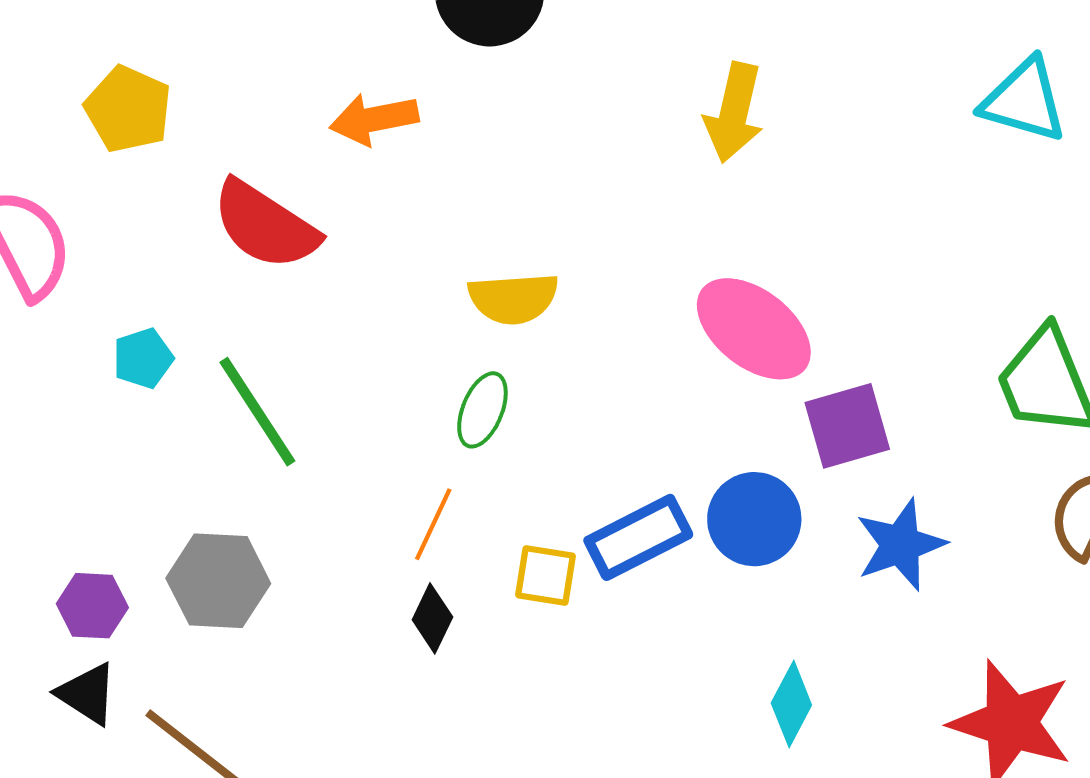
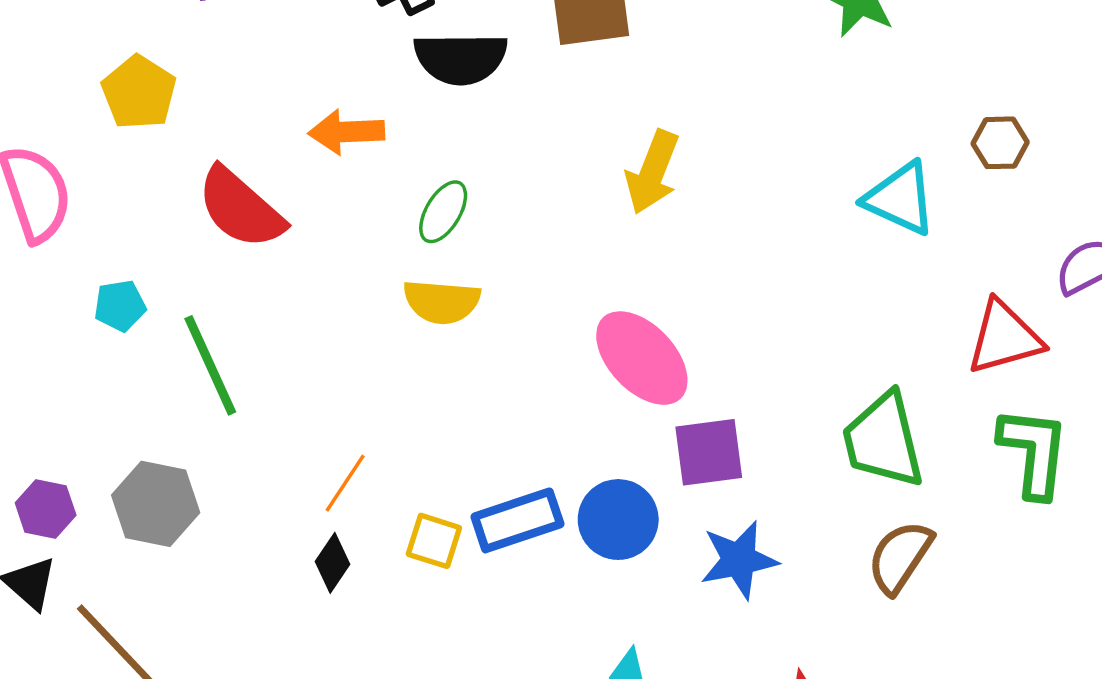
green ellipse: (482, 410) -> (443, 212), moved

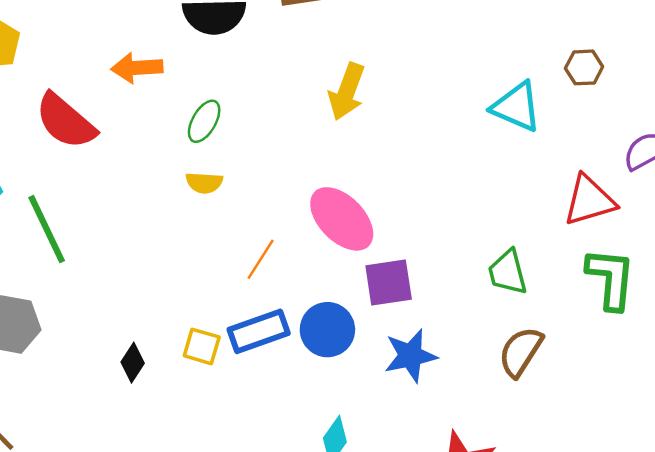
yellow semicircle: (442, 302) -> (204, 183), size x0.7
green trapezoid: (883, 440) -> (508, 272), size x0.7
orange line: (345, 483) -> (261, 259), moved

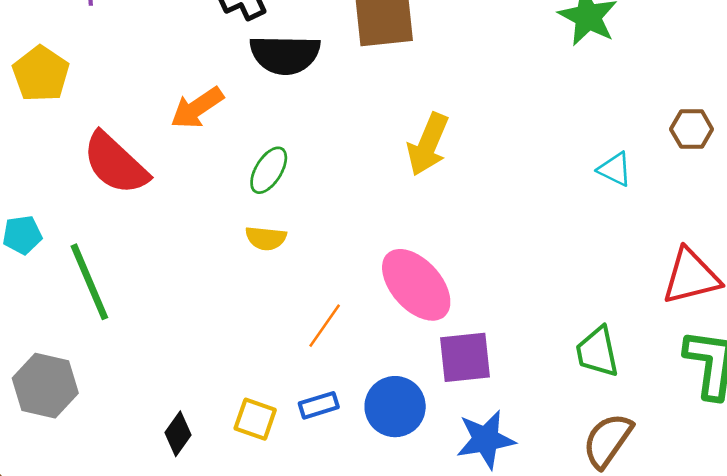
orange arrow: (137, 68) -> (197, 108), turned -33
cyan triangle: (516, 107) -> (615, 169), size x0.6
blue rectangle: (259, 331) -> (319, 405), size x0.6

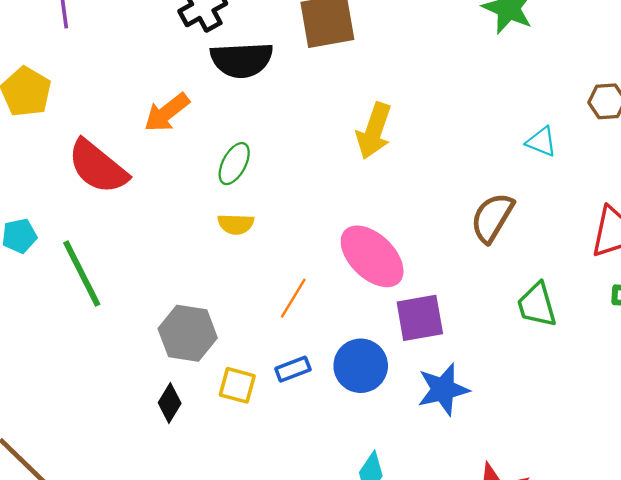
gray hexagon: (45, 386) -> (188, 333), moved
brown semicircle: (608, 440) -> (492, 218), moved

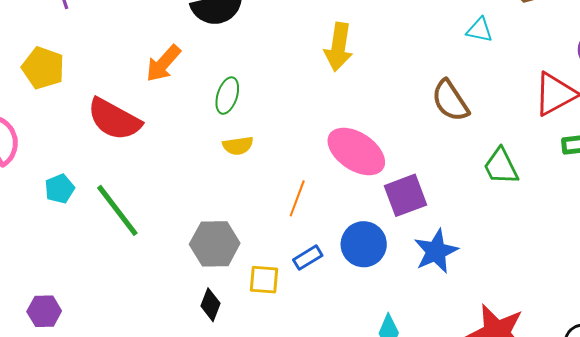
brown semicircle: (492, 218) -> (450, 101), turned -54

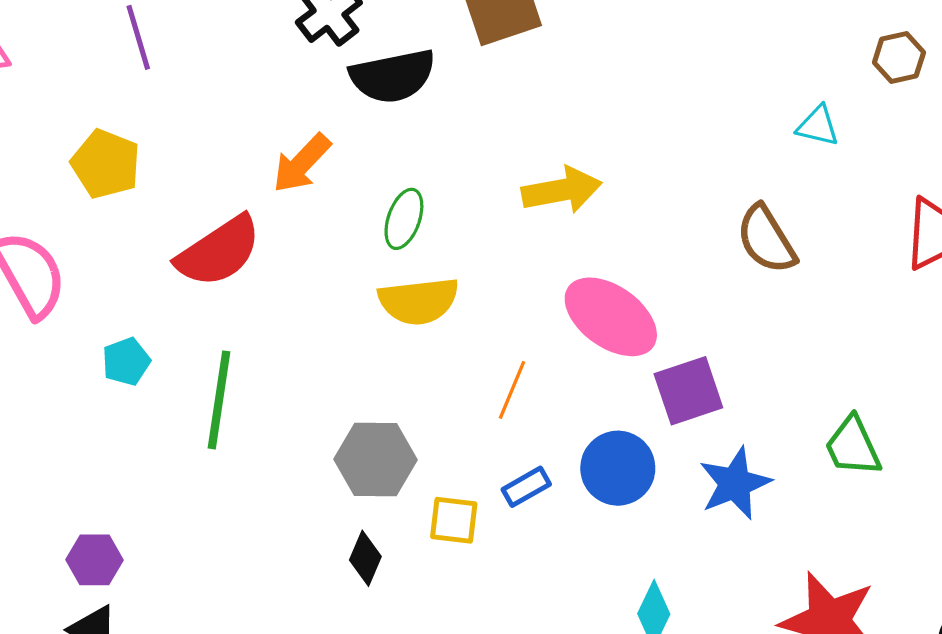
yellow arrow: (339, 47) -> (562, 190), moved, turned -111
red semicircle: (114, 119) -> (219, 251), turned -64
yellow semicircle: (238, 146) -> (419, 301), size x1.6
green trapezoid: (501, 166) -> (853, 446), moved
green line: (117, 210) -> (219, 400), turned 44

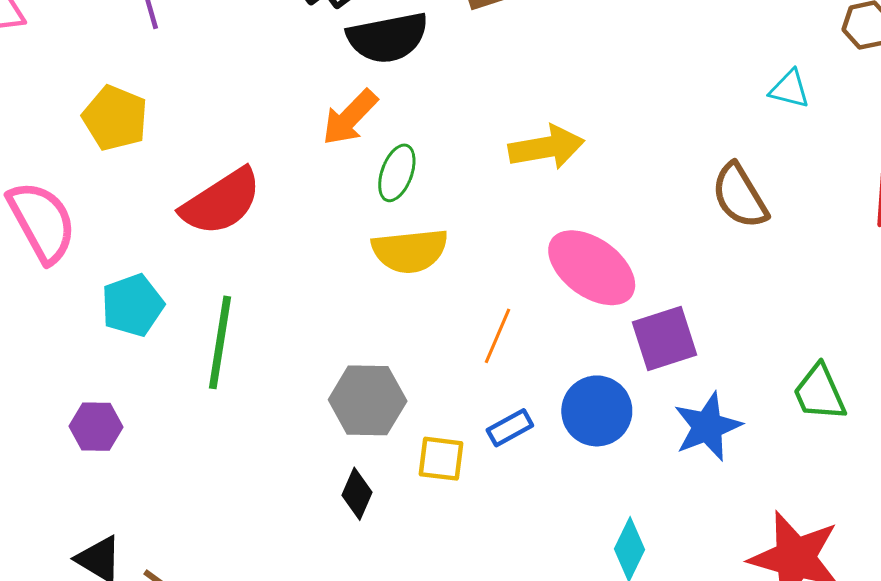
orange arrow: (302, 163) -> (350, 117), moved
cyan pentagon: (126, 362) -> (133, 305), size x1.4
purple hexagon: (94, 560) -> (96, 427), moved

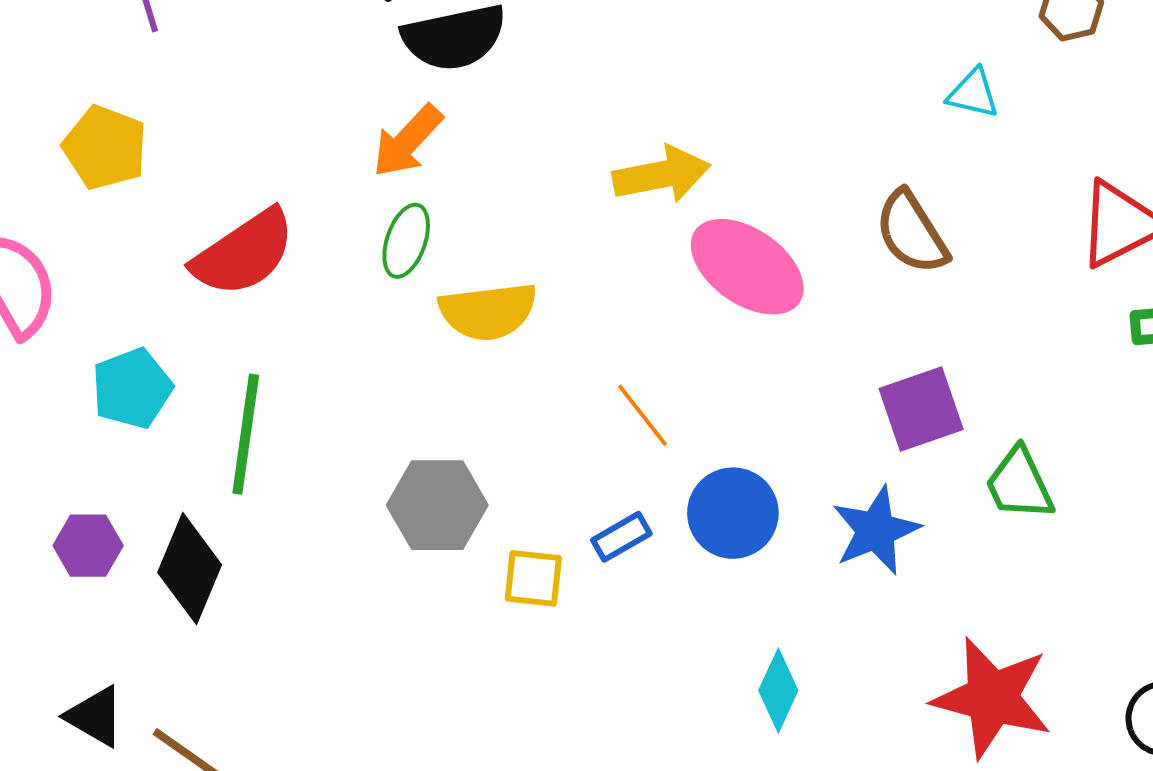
green ellipse: (397, 173) -> (406, 241), moved
pink ellipse: (592, 268) -> (747, 267), moved
orange line: (498, 336) -> (643, 415), moved, turned -60
purple square: (664, 338) -> (921, 409), moved
black diamond: (357, 494) -> (190, 569), moved, size x1.6

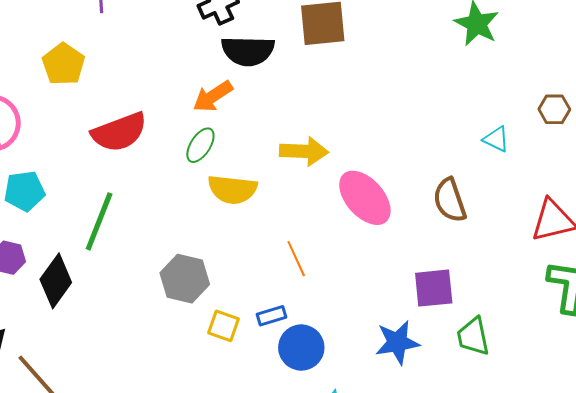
yellow arrow: (661, 175) -> (304, 151), moved
cyan pentagon: (132, 388) -> (24, 191), moved
blue circle: (733, 513) -> (301, 348), moved

